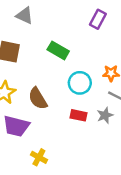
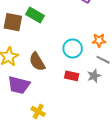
green rectangle: (58, 50) -> (35, 15), moved

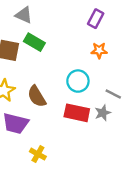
orange star: (99, 40) -> (99, 50), moved
red rectangle: (72, 76) -> (77, 113), size x1.5

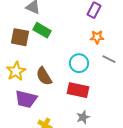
gray line: (113, 94) -> (109, 59), moved
gray star: (103, 113) -> (83, 117), moved

